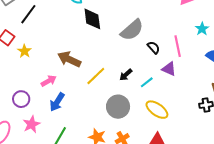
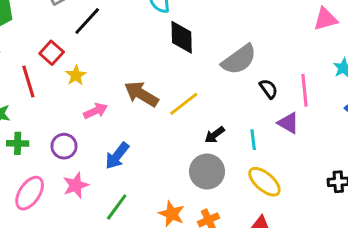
black arrow: (126, 75) -> (215, 135), moved
yellow line: (96, 76) -> (184, 104), moved
pink arrow: (49, 81) -> (96, 111), moved
cyan line: (147, 82) -> (253, 140), turned -64

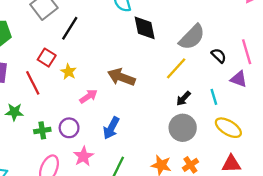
yellow line: (184, 104) -> (176, 68), moved
green cross: (18, 143) -> (42, 130), moved

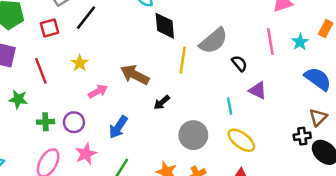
pink line: (247, 52) -> (270, 42), moved
red square: (47, 58) -> (49, 28), moved, turned 36
yellow line: (176, 68) -> (183, 60), moved, turned -40
black arrow: (183, 98) -> (162, 102), moved

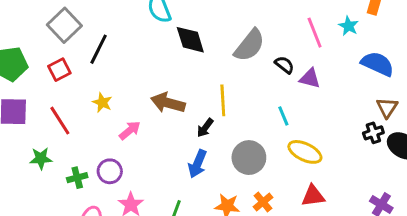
yellow line: (183, 60) -> (223, 100), moved
purple triangle: (258, 90) -> (310, 78), moved
blue arrow: (118, 127) -> (197, 164), moved

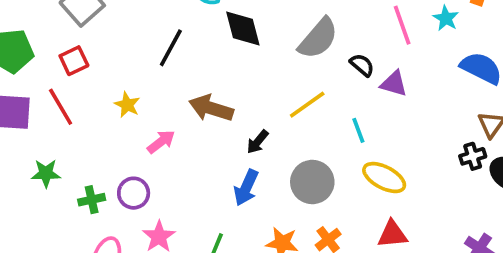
black line: (99, 49) -> (171, 48), moved
yellow line: (223, 100) -> (307, 105), moved, turned 56
red line: (60, 121) -> (61, 107), moved

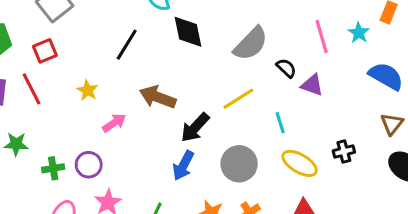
black arrow: (258, 142) -> (195, 128), size x1.5
black cross: (473, 156) -> (344, 152), moved

